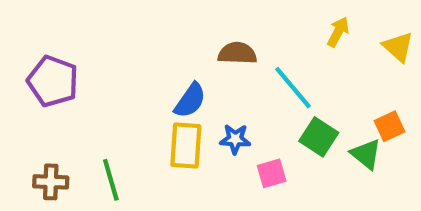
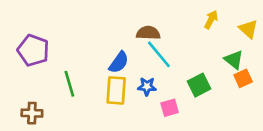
cyan line: (293, 88) -> (159, 54), moved
green square: (319, 137) -> (199, 85), turned 30
green triangle: (366, 154) -> (234, 60), moved
green line: (111, 180) -> (69, 84), moved

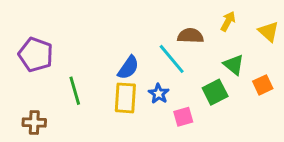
brown semicircle: (148, 33) -> (190, 36), moved
green triangle: (234, 60) -> (234, 65), moved
blue star: (147, 86) -> (159, 94), turned 30

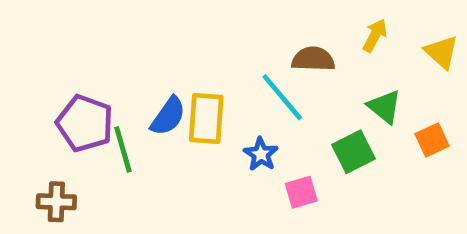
purple pentagon: (36, 55) -> (85, 123), moved
blue semicircle: (128, 68) -> (168, 116), moved
yellow rectangle: (125, 98) -> (206, 119), moved

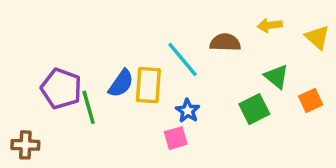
yellow arrow: (375, 35) -> (270, 25), turned -125
cyan line: (282, 97) -> (183, 59), moved
pink square: (301, 192) -> (176, 138), moved
brown cross: (56, 202) -> (25, 145), moved

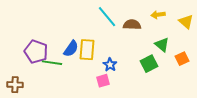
cyan line: (183, 59) -> (107, 17), moved
green line: (89, 107) -> (52, 63), turned -66

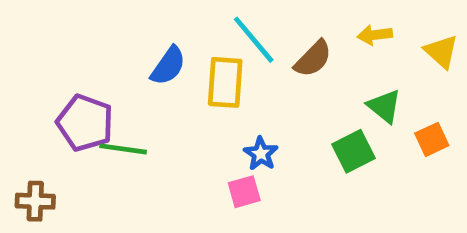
brown semicircle: (132, 25) -> (313, 59), turned 132
blue semicircle: (71, 49) -> (168, 66), moved
yellow rectangle: (87, 50) -> (225, 82), moved

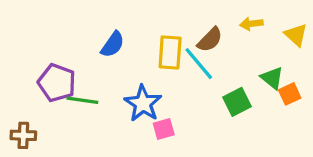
cyan line: (254, 40) -> (199, 64), moved
yellow rectangle: (225, 82) -> (170, 52), moved
green triangle: (384, 106) -> (272, 78), moved
blue star: (261, 154) -> (143, 103), moved, size x1.6

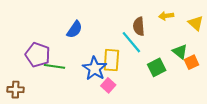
brown semicircle: (210, 40) -> (139, 26), turned 132
yellow rectangle: (170, 52) -> (111, 60), moved
pink square: (164, 129) -> (108, 85), turned -32

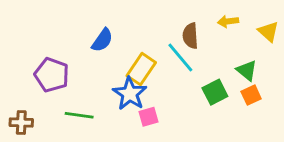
yellow rectangle: (111, 60) -> (141, 69), moved, turned 30
orange square: (191, 62) -> (251, 95), moved
green line: (55, 66) -> (79, 115), moved
pink square: (108, 85) -> (149, 117), turned 32

